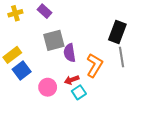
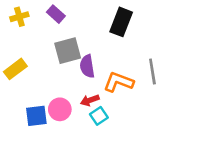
black rectangle: (117, 32) -> (121, 22), moved
orange L-shape: (94, 65) -> (119, 82), turned -100
blue square: (22, 71) -> (36, 116), moved, turned 30

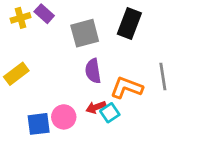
purple rectangle: (56, 14) -> (44, 14), moved
gray square: (68, 51) -> (85, 33), moved
cyan square: (99, 116) -> (110, 113), moved

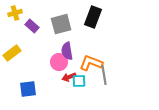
purple rectangle: (44, 14) -> (32, 26), moved
gray line: (163, 76) -> (104, 75), moved
cyan square: (110, 113) -> (79, 81), turned 32
pink circle: (64, 117) -> (59, 62), moved

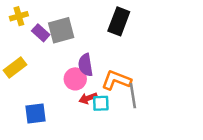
gray square: (61, 24) -> (61, 30), moved

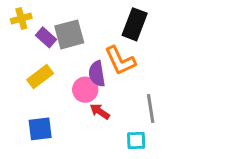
yellow rectangle: (15, 67) -> (40, 77), moved
orange L-shape: (116, 80) -> (120, 61), moved, turned -136
red arrow: (88, 98) -> (100, 111), turned 54
cyan square: (101, 103) -> (136, 141), moved

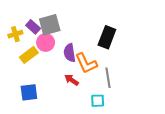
yellow cross: (21, 18) -> (15, 34), moved
black rectangle: (135, 24) -> (107, 37), moved
orange L-shape: (120, 61) -> (86, 63), moved
pink circle: (85, 90) -> (46, 42), moved

